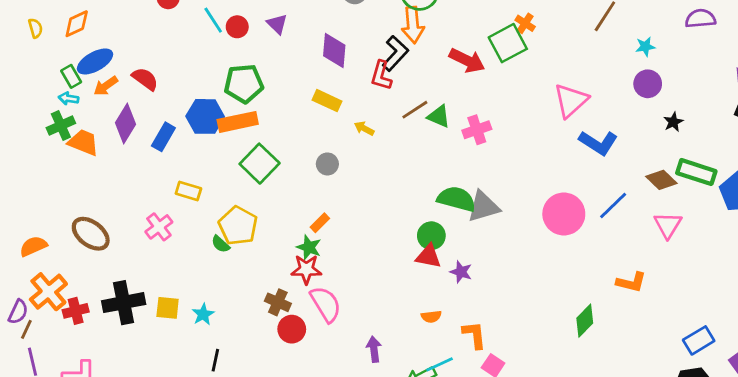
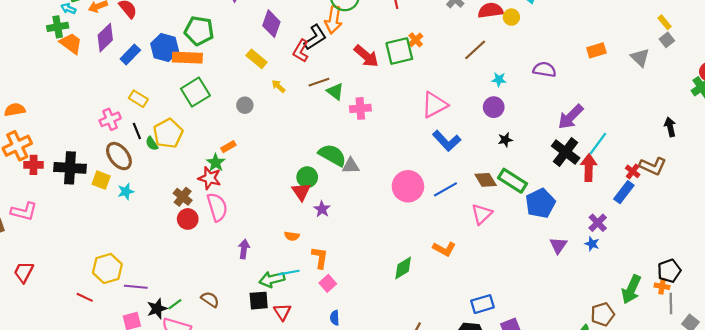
gray triangle: (483, 207) -> (351, 166), size x0.7
brown ellipse: (91, 234) -> (119, 156), moved
red triangle: (428, 256) -> (301, 192), turned 30
black line: (215, 360) -> (137, 131), moved, turned -49

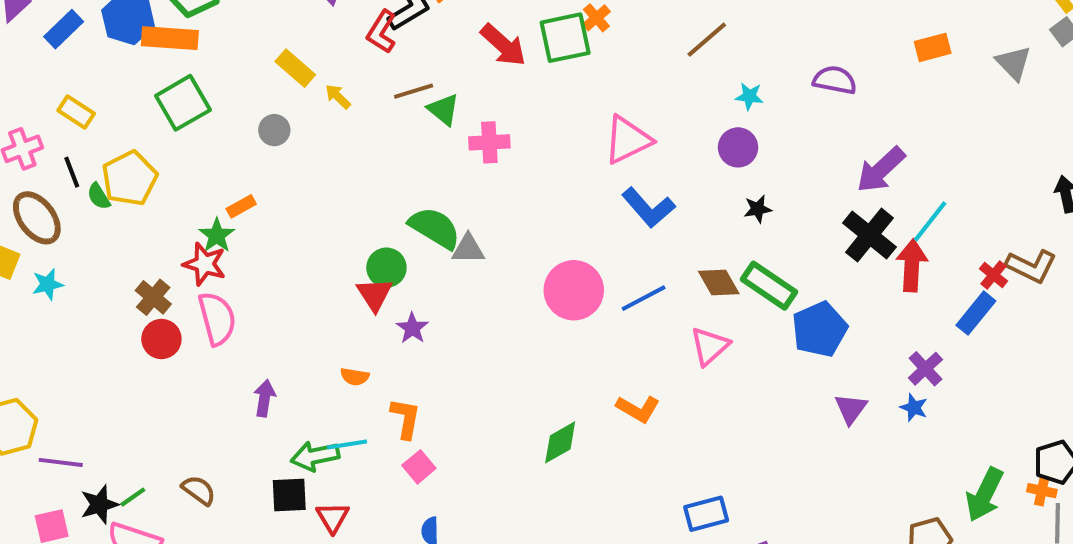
yellow rectangle: (257, 59) -> (295, 68), moved

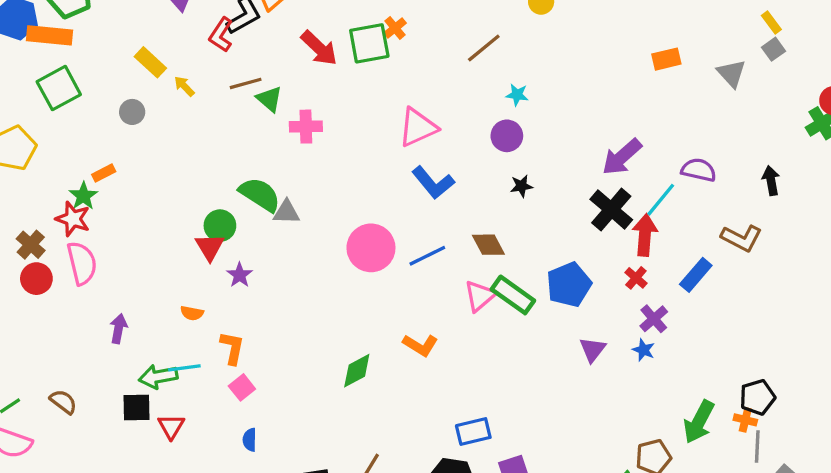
purple semicircle: (835, 80) -> (699, 170), moved
red cross: (993, 275) -> (636, 278), moved
green rectangle: (769, 286) -> (513, 295), moved

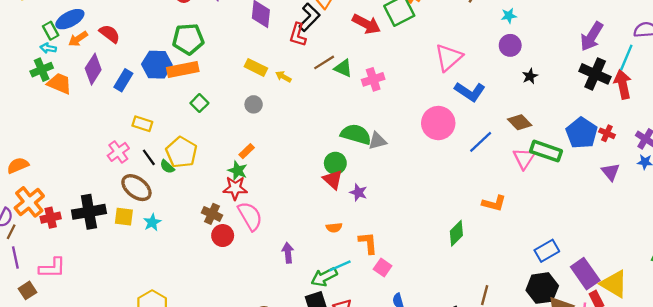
green square: (59, 88) -> (199, 103), size x0.6
pink circle: (371, 248) -> (438, 123), moved
red cross: (636, 278) -> (607, 133), moved

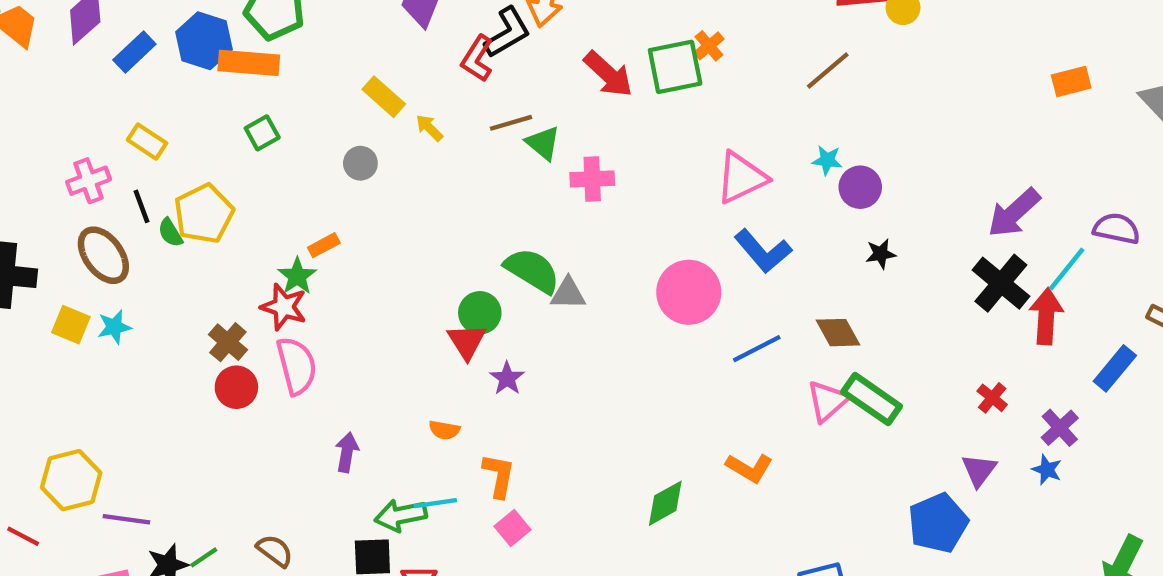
cyan star: (509, 16) -> (827, 160), moved
blue pentagon: (582, 133) -> (938, 523), moved
yellow square: (124, 217) -> (71, 325), moved

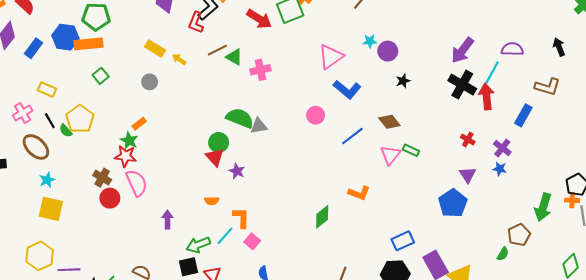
pink circle: (689, 292) -> (316, 115), size x0.6
yellow square: (71, 325) -> (51, 209), moved, size x1.4
green rectangle: (872, 399) -> (411, 150), size x0.6
cyan line: (435, 503) -> (225, 236), moved, turned -30

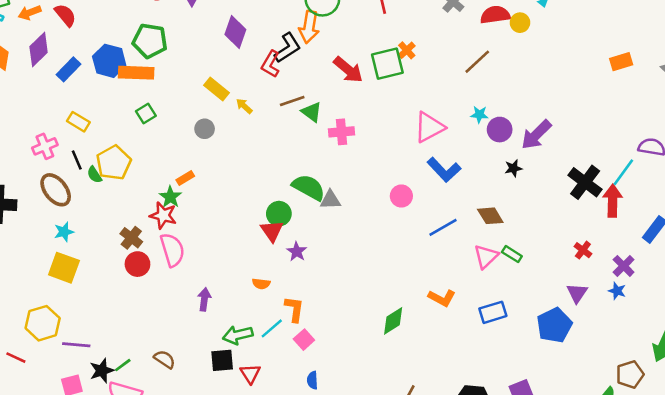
purple arrow: (463, 50) -> (536, 135), moved
blue rectangle: (403, 241) -> (493, 312), moved

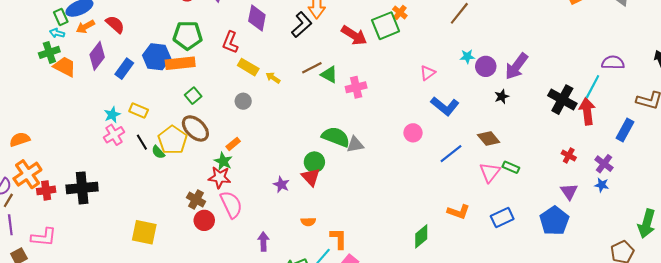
red L-shape: (271, 64) -> (230, 42), moved
pink triangle: (429, 127) -> (428, 73), size x0.6
brown ellipse: (56, 190) -> (195, 128), moved
cyan star: (64, 232) -> (112, 115), moved
purple star: (297, 252) -> (281, 185), moved

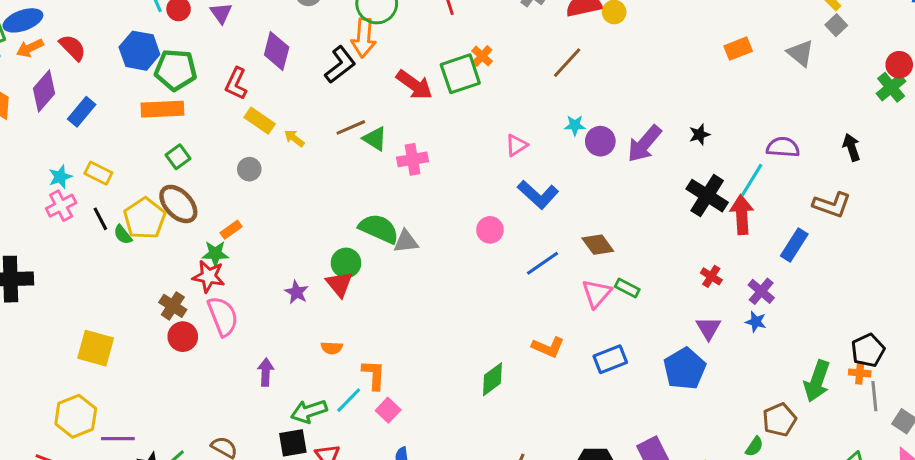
blue hexagon: (157, 57) -> (139, 51), moved
black star: (502, 97) -> (699, 134), moved
green star: (223, 161) -> (215, 254), turned -30

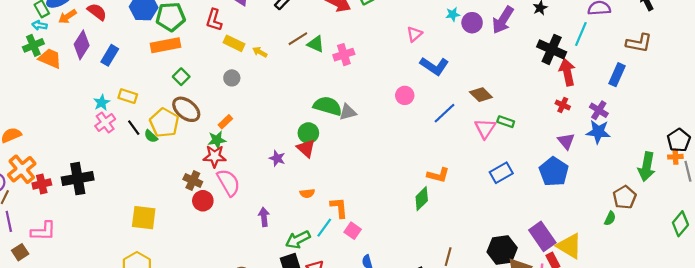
red arrow: (742, 215) -> (567, 72), moved
blue star: (756, 322) -> (598, 132), size x1.6
orange L-shape: (548, 347) -> (438, 175), moved

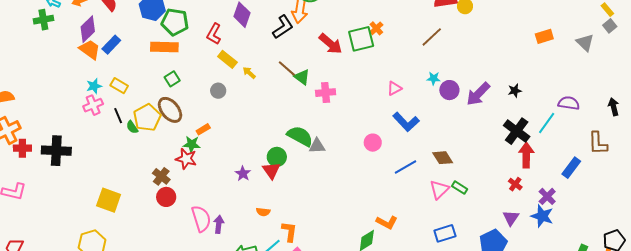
brown line: (298, 39) -> (287, 68), turned 60
brown L-shape: (639, 43) -> (598, 143), turned 65
orange trapezoid: (50, 58) -> (90, 49), moved
pink semicircle: (229, 183) -> (201, 219), moved

